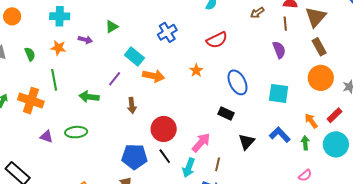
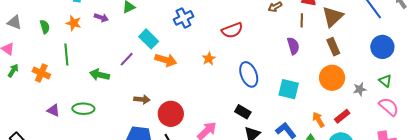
orange cross: (31, 101) -> (41, 73), size x0.7
brown arrow: (132, 105) -> (142, 99), moved, turned -84
black rectangle: (226, 113) -> (243, 112), moved

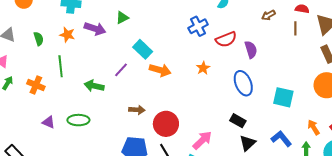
purple arrow: (101, 18) -> (95, 29), size x1.5
blue cross: (183, 18) -> (198, 26), moved
purple semicircle: (293, 46) -> (251, 50), moved

